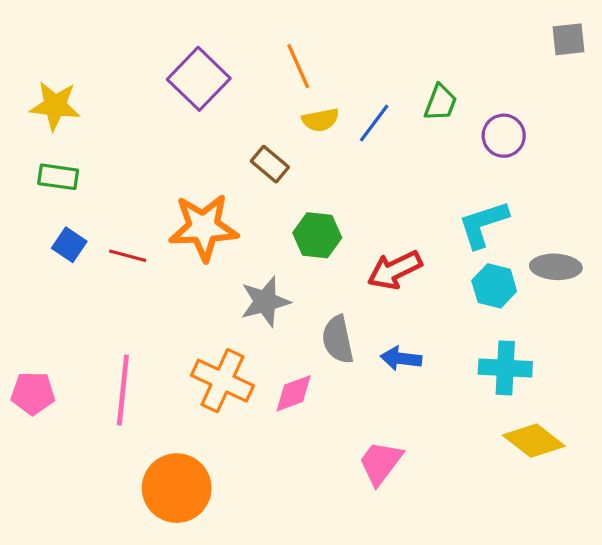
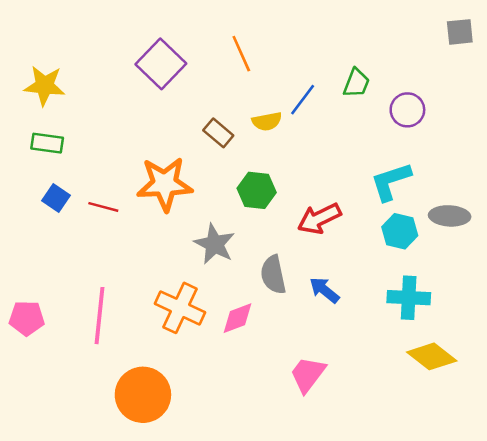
yellow semicircle: (320, 120) -> (267, 121), moved
gray star: (265, 302) -> (214, 244), turned -30
blue arrow: (401, 358) -> (324, 290), turned 32

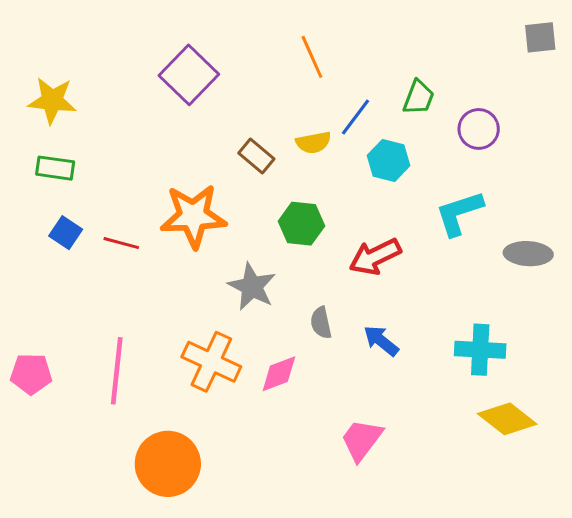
orange line: (241, 54) -> (312, 57), moved
cyan hexagon: (400, 231) -> (389, 161), moved
gray semicircle: (273, 275) -> (321, 323), size x0.7

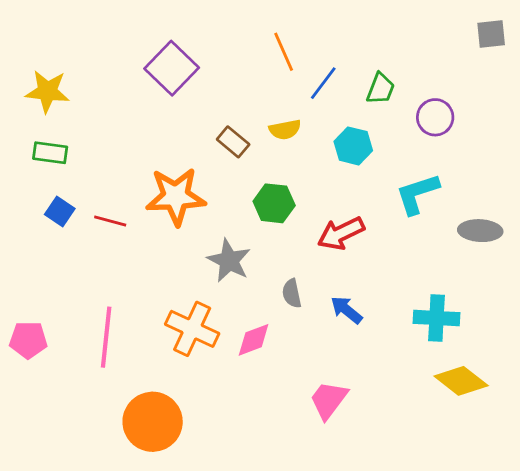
blue line: (356, 117) -> (323, 83), moved

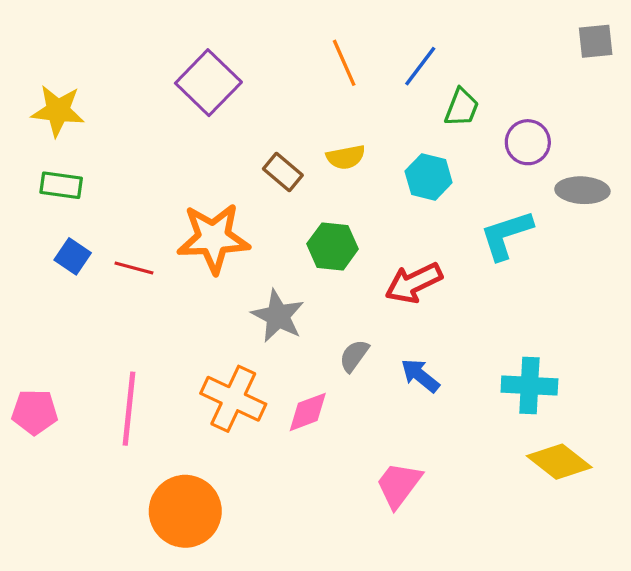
blue line: (323, 83) -> (420, 66), moved
gray ellipse: (480, 231) -> (582, 190), moved
gray semicircle: (292, 293) -> (354, 356), turned 48

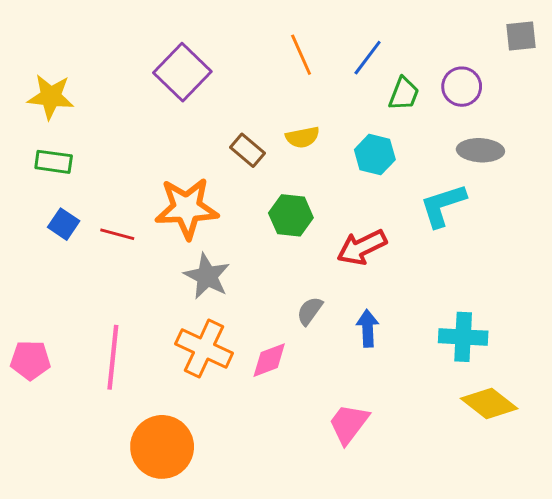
purple circle: (528, 142) -> (462, 87), moved
gray ellipse: (582, 190) -> (480, 150), moved
gray star: (278, 316) -> (207, 276), moved
blue arrow: (420, 376) -> (368, 328), turned 48

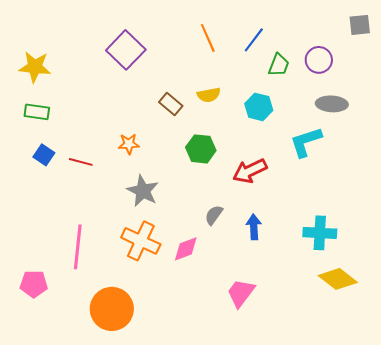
orange star: (187, 208) -> (129, 144), size x0.5
pink pentagon: (30, 360) -> (34, 284), moved

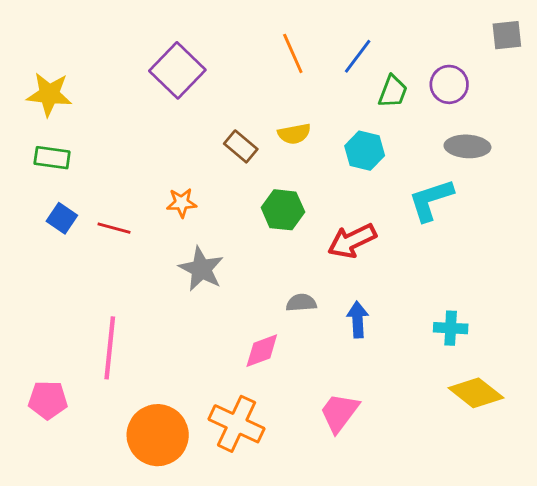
gray semicircle: (214, 215) -> (301, 303), turned 50
cyan cross: (320, 233) -> (451, 328), size x0.7
orange cross: (141, 241) -> (237, 424), moved

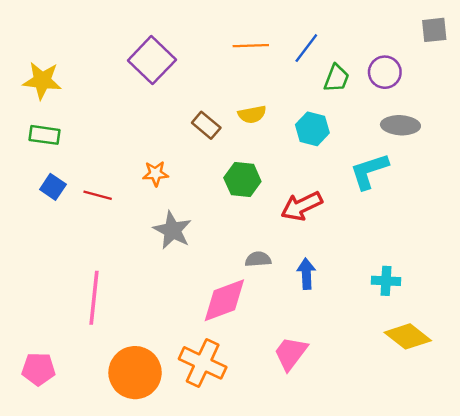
orange line: (293, 53) -> (251, 46), turned -68
pink diamond: (262, 351) -> (224, 300), size x1.5
pink pentagon: (48, 400) -> (39, 369), moved

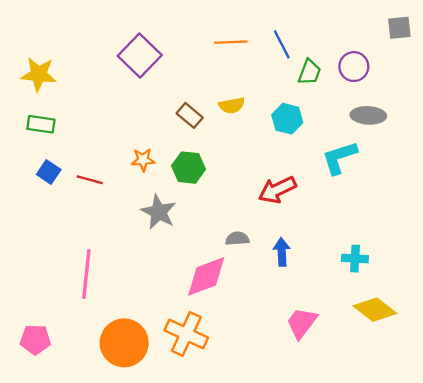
blue line: (306, 48) -> (282, 44), turned -64
green hexagon: (242, 180) -> (189, 168), moved
pink trapezoid: (291, 353) -> (302, 323), moved

